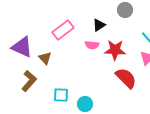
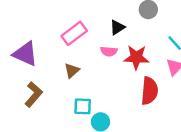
brown triangle: (45, 58) -> (72, 70), moved, turned 32
red semicircle: (126, 78) -> (150, 91), turned 50
cyan square: (61, 95) -> (83, 106), moved

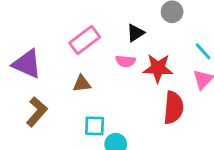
brown triangle: (72, 70) -> (82, 84), turned 35

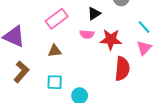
cyan square: (95, 126) -> (55, 82), moved

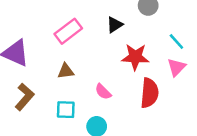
pink semicircle: (87, 34) -> (103, 92), moved, turned 40

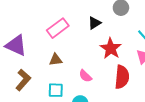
red star: (135, 57) -> (111, 48), turned 30

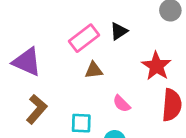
black triangle: (94, 23) -> (119, 31), moved
brown triangle: (56, 60) -> (94, 70), moved

